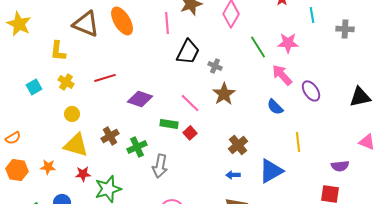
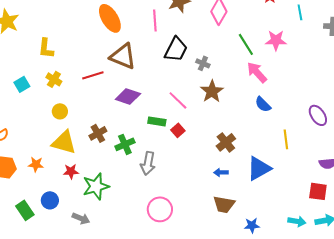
brown triangle: (86, 24) -> (123, 56), moved
pink arrow: (282, 75) -> (257, 72), moved
purple ellipse: (311, 91) -> (318, 115), moved

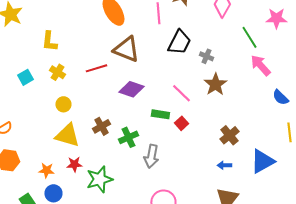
pink star: (276, 40) -> (276, 18), moved
blue semicircle: (263, 104) -> (280, 97), moved
orange star: (36, 164) -> (46, 170), moved

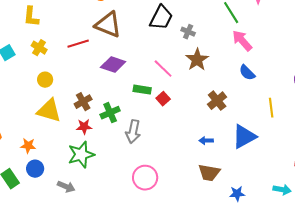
blue semicircle: (280, 97) -> (247, 73), moved
brown cross: (229, 135) -> (217, 101), moved
red star: (74, 164) -> (84, 127), moved

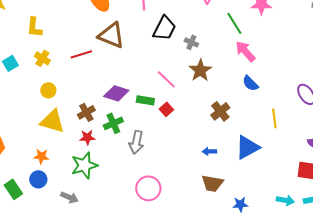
purple diamond: (113, 65) -> (116, 93), moved
orange star: (28, 146) -> (41, 156), moved

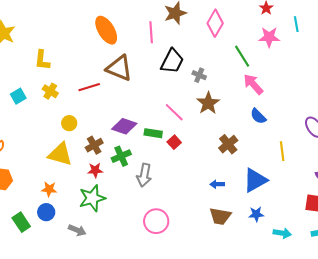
yellow circle: (48, 90) -> (69, 123), moved
cyan arrow: (285, 200) -> (282, 233), moved
blue star: (240, 204) -> (256, 214), moved

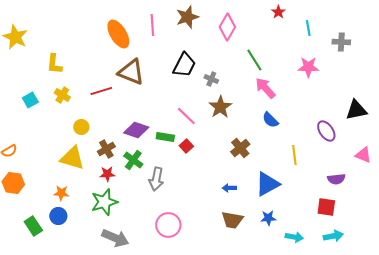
pink line: (151, 32) -> (152, 25), moved
pink star: (269, 37) -> (308, 67), moved
green cross: (121, 156) -> (133, 160), turned -30
gray arrow: (77, 230) -> (115, 238), moved, size x1.5

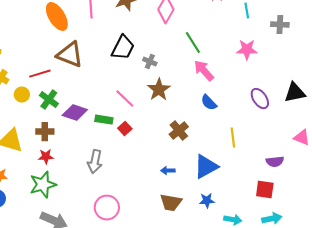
yellow circle: (81, 127) -> (22, 95), moved
purple ellipse: (326, 131) -> (260, 99), moved
brown cross: (106, 149) -> (45, 132), turned 30
green cross: (133, 160) -> (49, 100), moved

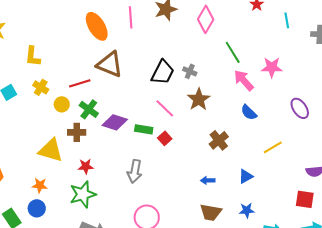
black trapezoid: (123, 48) -> (163, 72), moved
pink star: (247, 50) -> (272, 67), moved
brown cross: (45, 132) -> (77, 132), moved
yellow line: (233, 138) -> (273, 147), turned 66
blue triangle: (206, 167) -> (246, 176), size x0.6

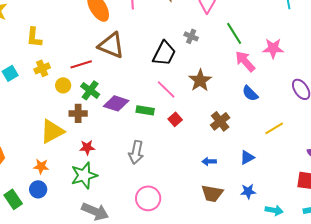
gray cross: (190, 71) -> (191, 36), moved
yellow cross: (41, 87) -> (42, 68), turned 35
red square: (165, 138) -> (175, 119), moved
yellow triangle: (51, 150) -> (52, 131), turned -44

